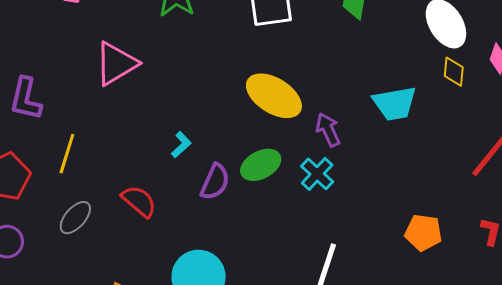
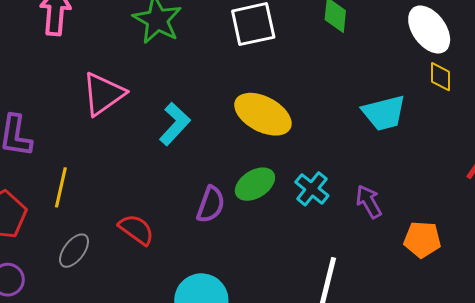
purple arrow: (328, 130) -> (369, 202), moved
cyan L-shape: (181, 145) -> (175, 124), moved, size x1.6

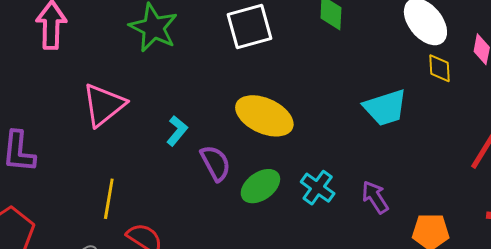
cyan L-shape: (175, 124) -> (177, 131), size x0.7
yellow line: (61, 187) -> (109, 199), moved
purple semicircle: (211, 204) -> (215, 163), moved, turned -45

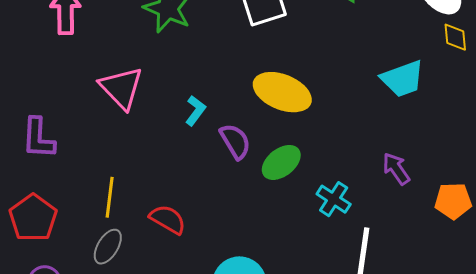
pink triangle: (104, 105) -> (121, 88), turned -33
cyan cross: (318, 188) -> (334, 199), moved
yellow line: (109, 199) -> (110, 197), moved

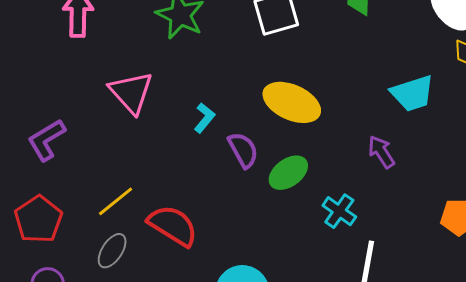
purple L-shape: (38, 138) -> (46, 140), turned 54
purple arrow: (396, 169) -> (381, 152), moved
yellow line: (110, 197) -> (116, 201), turned 42
red semicircle: (168, 219) -> (173, 226), size x1.4

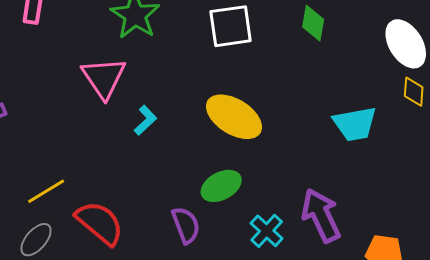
pink triangle: (131, 93) -> (104, 78), moved
purple semicircle: (243, 150) -> (186, 225), moved
purple arrow: (381, 152) -> (321, 215), moved, size x1.6

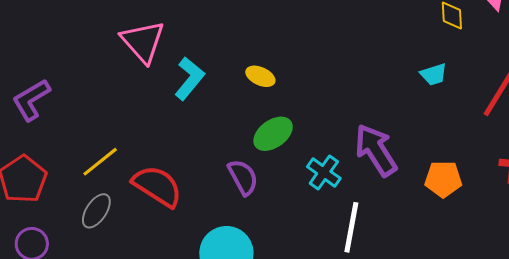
yellow ellipse: (234, 117) -> (260, 76), moved, size x0.5
cyan L-shape: (145, 120) -> (189, 78), size x1.4
cyan trapezoid: (355, 124) -> (434, 74), moved, size x0.6

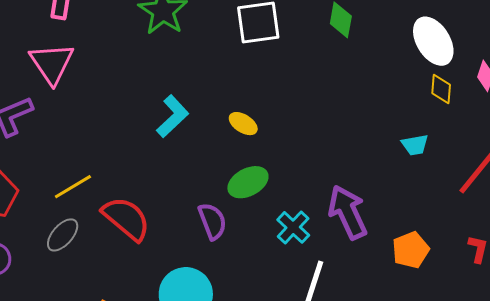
pink triangle: (143, 42) -> (52, 63), moved
orange pentagon: (443, 179) -> (411, 250), turned -30

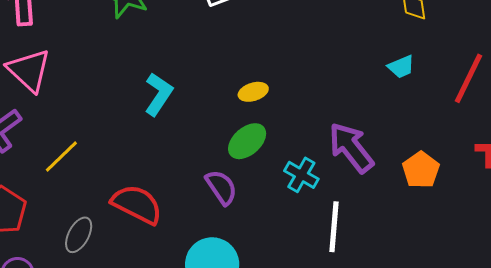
yellow ellipse: (243, 124) -> (253, 92), moved, turned -36
yellow line: (73, 187) -> (61, 156), moved

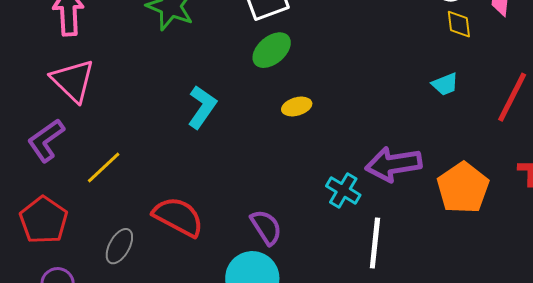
green ellipse: (247, 141) -> (272, 50), moved
purple arrow: (351, 148) -> (393, 164), turned -62
orange pentagon: (421, 170) -> (463, 188), size x1.4
purple semicircle: (221, 187) -> (266, 227), moved

